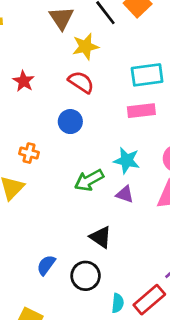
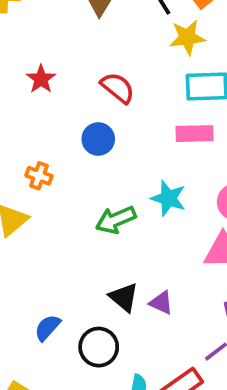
yellow star: (85, 47) -> (187, 37), moved
purple triangle: (125, 194) -> (161, 303), moved

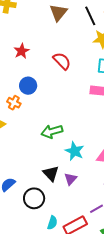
blue circle: (98, 139) -> (28, 86), moved
cyan star: (168, 198) -> (75, 151), moved
purple triangle: (161, 303) -> (71, 179), turned 40

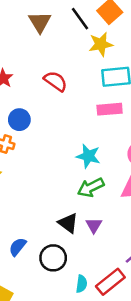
green arrow: (52, 131) -> (91, 188), moved
cyan star: (75, 151) -> (88, 156), moved

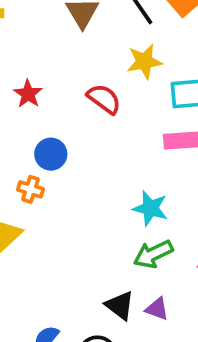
yellow star: (101, 44) -> (144, 62), moved
purple triangle: (94, 225) -> (157, 309), turned -42

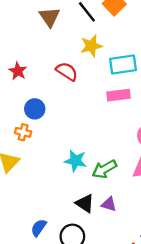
cyan star: (150, 208) -> (75, 161), moved

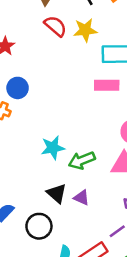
red semicircle: (67, 71) -> (55, 26), moved
cyan star: (75, 161) -> (53, 148), turned -30

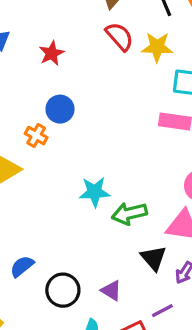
black triangle: (57, 193) -> (154, 258), moved
purple triangle: (82, 198) -> (111, 291), moved

